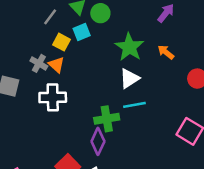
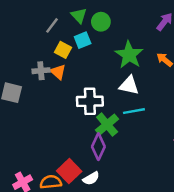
gray cross: (39, 63) -> (41, 71), turned -35
white triangle: (129, 79) -> (129, 85), turned 45
white cross: (53, 97) -> (90, 101), moved
green cross: (107, 119) -> (107, 125), turned -30

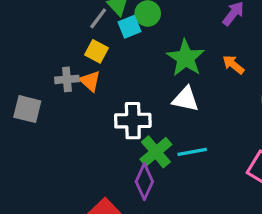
gray line: (52, 25) -> (98, 18), moved
cyan square: (83, 40) -> (130, 27), moved
cyan line: (134, 111) -> (192, 152), moved

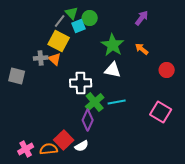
yellow square: (97, 51) -> (59, 41), size x1.5

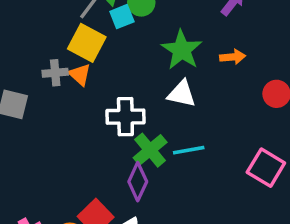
orange arrow: (142, 49) -> (233, 57), turned 136

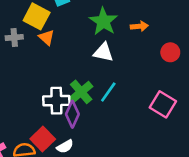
orange triangle: (80, 74) -> (46, 37), moved
white cross: (125, 117) -> (56, 101), moved
cyan line: (189, 150) -> (108, 92), turned -45

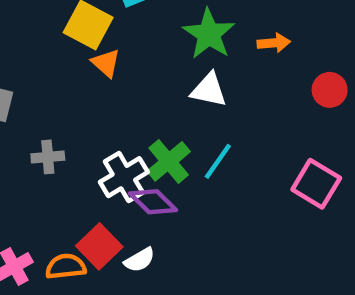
gray cross: (14, 37) -> (48, 157), moved
white cross: (56, 101) -> (124, 177), turned -30
purple diamond: (72, 114) -> (153, 202), turned -70

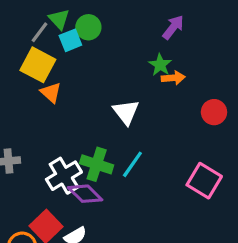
green star: (209, 34) -> (160, 65), moved, size x0.6
white triangle: (209, 90) -> (126, 112), turned 40
green cross: (169, 161) -> (97, 164), turned -32

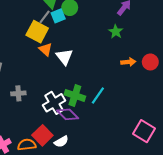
gray line: (39, 32) -> (45, 17), moved
orange arrow: (173, 78) -> (128, 62), moved
white triangle: (126, 112) -> (64, 57), moved
pink square: (204, 181) -> (144, 131), moved

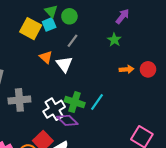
cyan square: (58, 16) -> (49, 24), moved
gray line: (45, 17) -> (72, 41), moved
yellow square: (37, 32) -> (31, 29), moved
gray cross: (18, 93) -> (19, 100), size x1.5

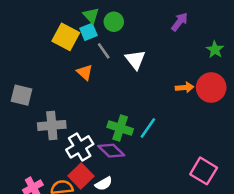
green star: (114, 40) -> (215, 50), moved
gray line: (72, 41) -> (104, 51), moved, turned -72
white triangle: (64, 64) -> (135, 60), moved
red circle: (148, 69) -> (211, 88), size x1.5
white cross: (54, 109) -> (80, 147), moved

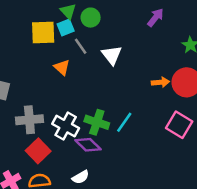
yellow square: (66, 37) -> (43, 32), turned -30
white cross: (80, 147) -> (66, 126), moved, turned -30
pink square: (204, 171) -> (179, 125), moved
red square: (81, 176) -> (38, 151), moved

